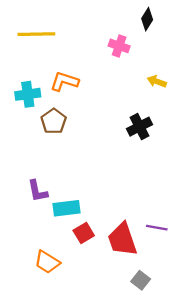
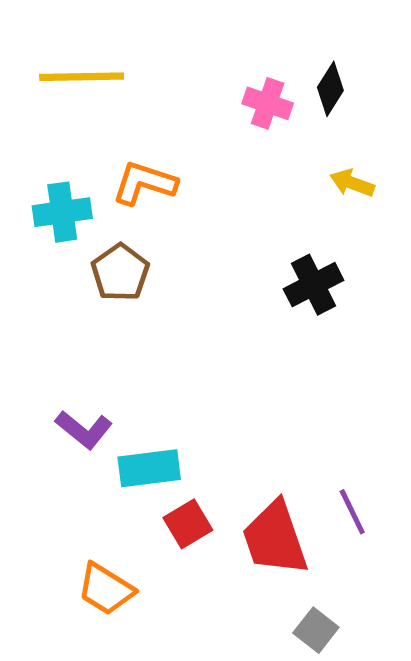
black diamond: (147, 19) -> (330, 89), moved
purple L-shape: (37, 191) -> (84, 430), turned -40
purple line: (157, 228) -> (352, 512), turned 54

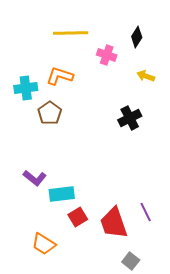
yellow line: (82, 77) -> (71, 33), moved
pink cross: (268, 103) -> (107, 55), moved

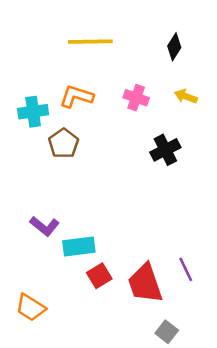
pink cross: (107, 55) -> (136, 98), moved
orange trapezoid: (44, 244) -> (31, 308), moved

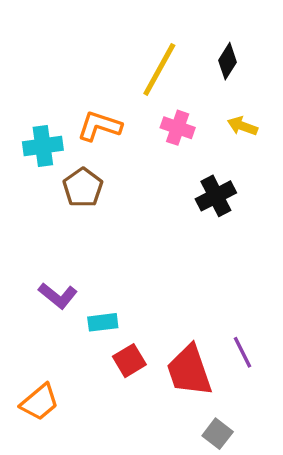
yellow line: (90, 42) -> (159, 69), moved, turned -60
cyan rectangle: (79, 247) -> (103, 322), size x0.7
orange trapezoid: (31, 308) -> (40, 402), turned -72

